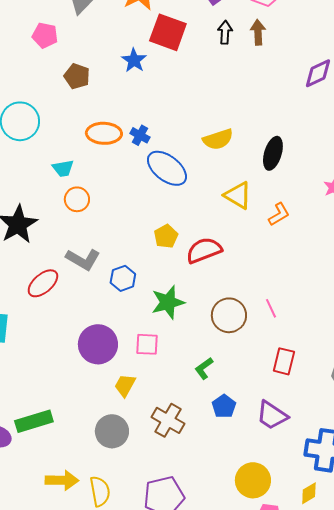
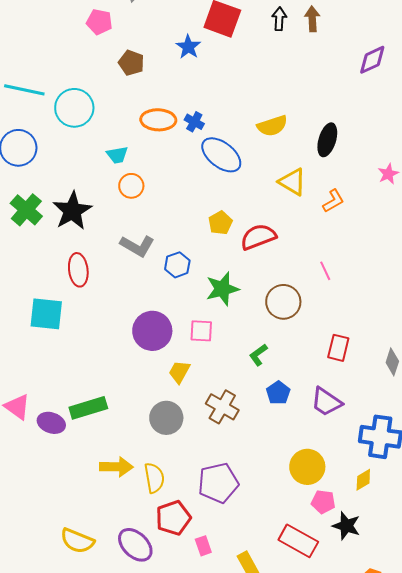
red ellipse: (43, 283) -> (78, 270), moved, turned -56
pink line: (271, 308) -> (325, 271), moved

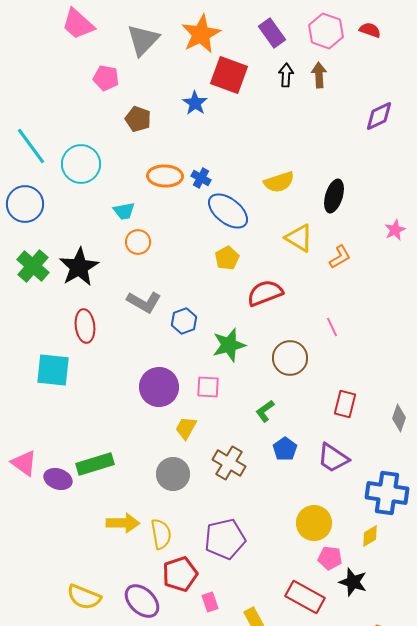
cyan line: (24, 90) -> (31, 146), turned 42
yellow pentagon: (220, 223) -> (227, 258), moved

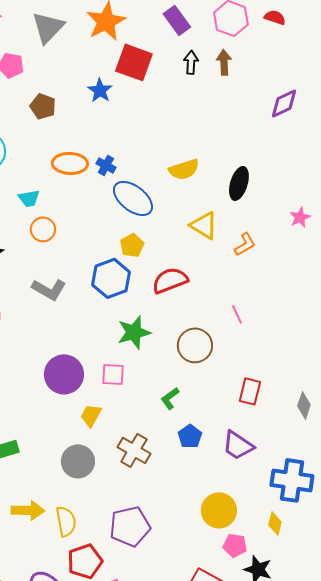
blue hexagon: (184, 321) -> (111, 278), moved, size x1.5
yellow diamond: (370, 536) -> (275, 523), turned -45

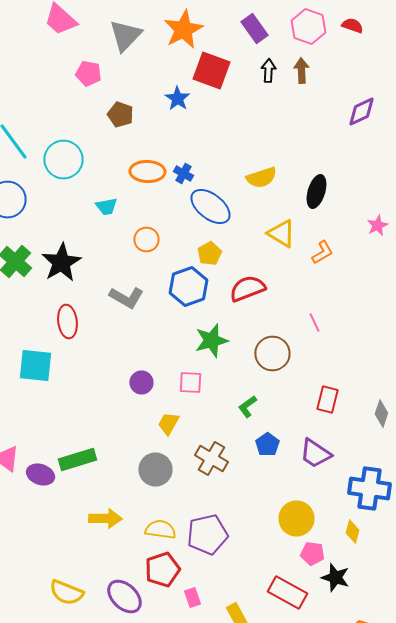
orange circle: (43, 229) -> (146, 240), moved
purple circle: (64, 374) -> (141, 382), size x0.6
yellow semicircle: (66, 521) -> (160, 530), moved, turned -72

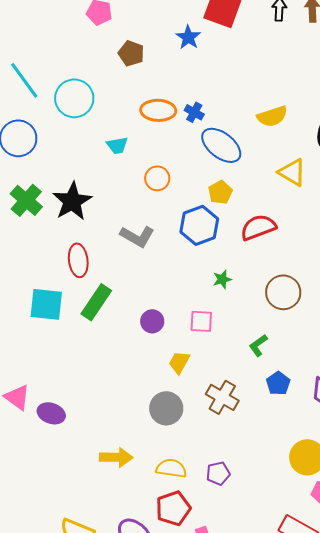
green star: (211, 340) -> (222, 279), size x0.6
green rectangle: (77, 460) -> (96, 302), moved, turned -39
purple pentagon: (207, 534) -> (218, 473), size x0.6

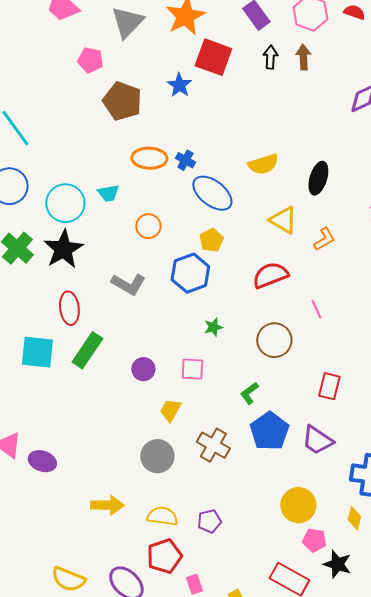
brown pentagon: (131, 53) -> (122, 101), size x1.5
cyan circle: (74, 98) -> (65, 203), moved
red semicircle: (258, 227) -> (270, 275), moved
blue pentagon: (278, 383) -> (269, 431), size x1.6

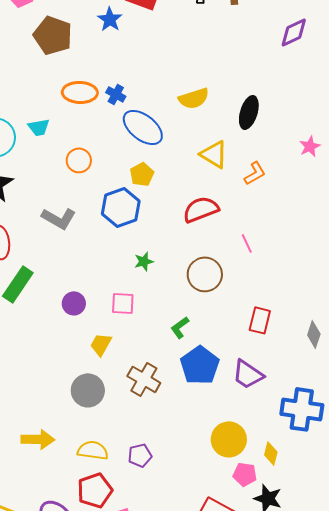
yellow diamond: (354, 518) -> (271, 453), moved

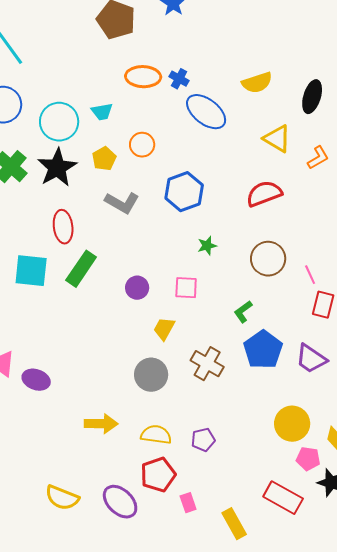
yellow pentagon: (142, 174) -> (104, 159), moved
pink line: (247, 243) -> (310, 275), moved

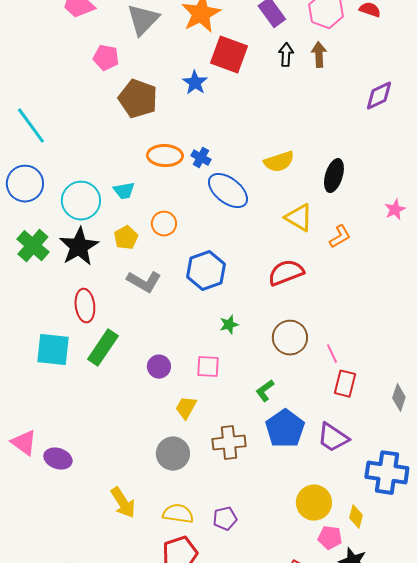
brown cross: (207, 364) -> (229, 443), turned -36
yellow arrow: (101, 424) -> (123, 503), turned 56

